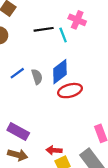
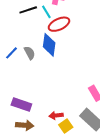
blue diamond: (60, 72) -> (49, 45), turned -35
red ellipse: (70, 91) -> (59, 24), moved

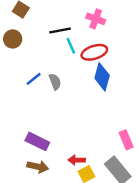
cyan line: (46, 12) -> (71, 46), moved
blue diamond: (49, 45) -> (102, 77), moved

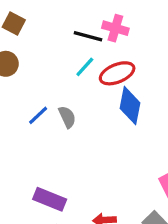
black line: (60, 31) -> (88, 36), moved, turned 30
cyan line: (71, 46) -> (85, 67), turned 70

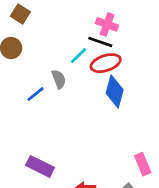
black line: (88, 36) -> (100, 42), moved
gray semicircle: (67, 117) -> (59, 79), moved

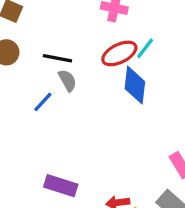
black line: (100, 42) -> (57, 58), moved
cyan line: (78, 56) -> (145, 48), moved

